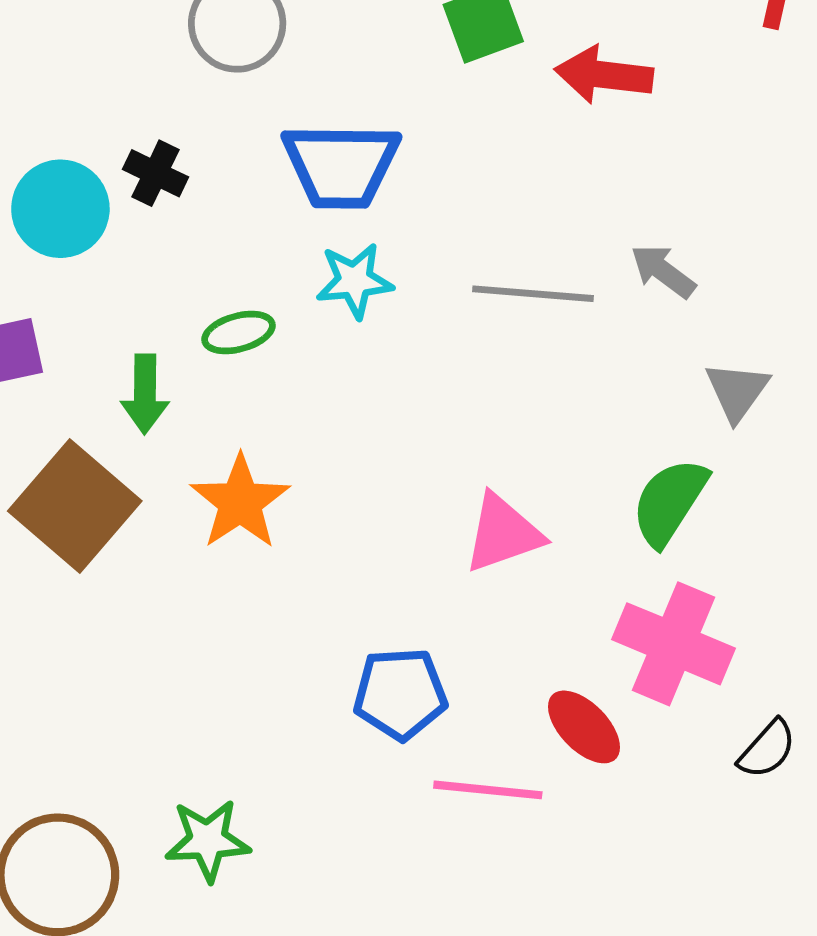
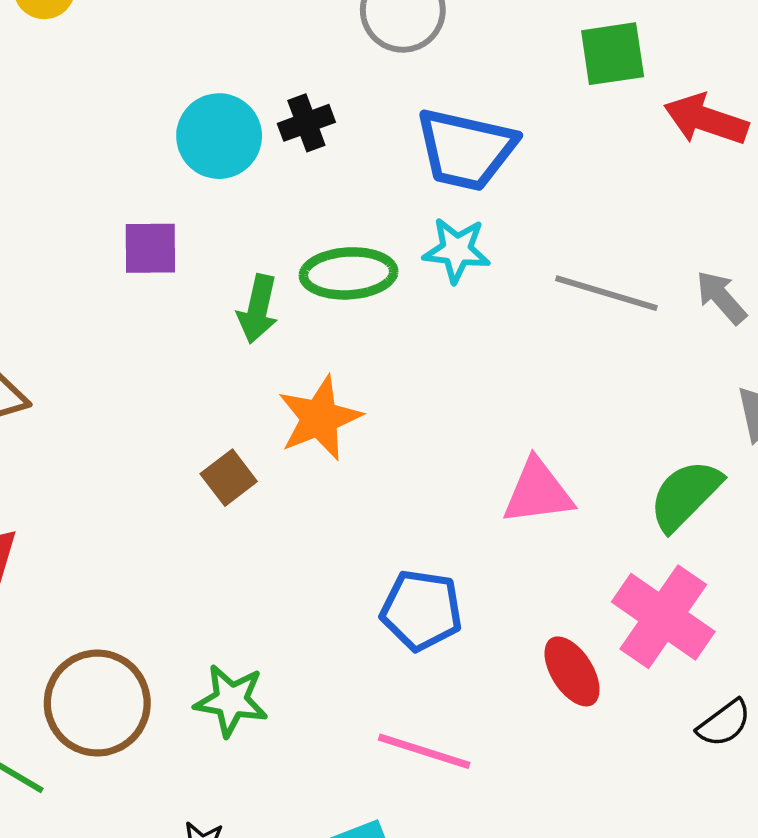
black cross: (155, 173) -> (306, 123), turned 32
green ellipse: (238, 332) -> (349, 273), size x1.5
brown square: (75, 506) -> (229, 478), moved, size x0.5
pink line: (488, 790) -> (424, 751), moved

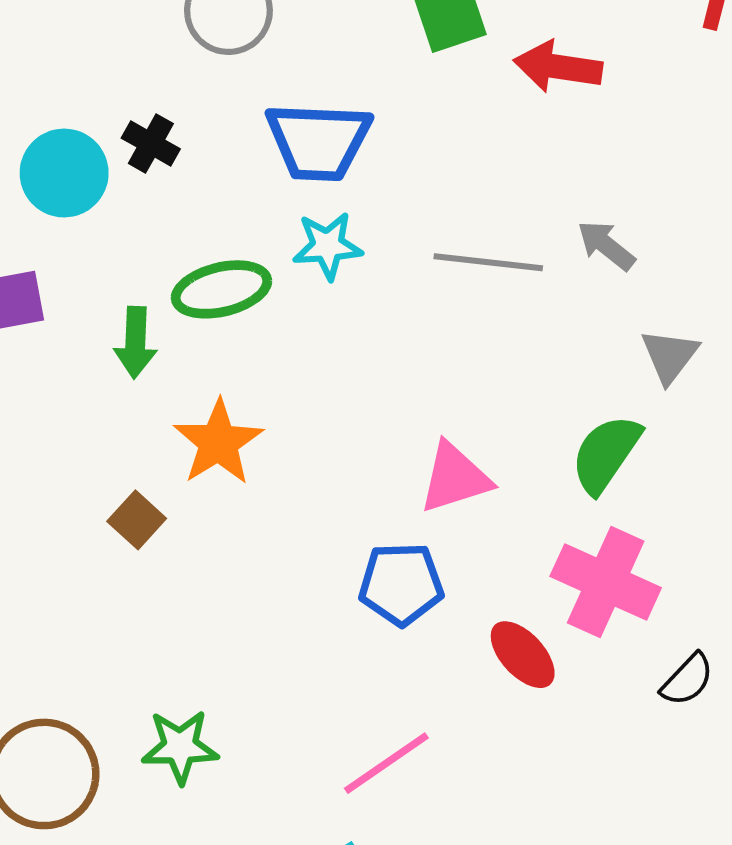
black cross: (306, 123) -> (151, 143), turned -30
blue pentagon: (421, 610) -> (401, 584), moved
pink line: (424, 751) -> (386, 763), turned -42

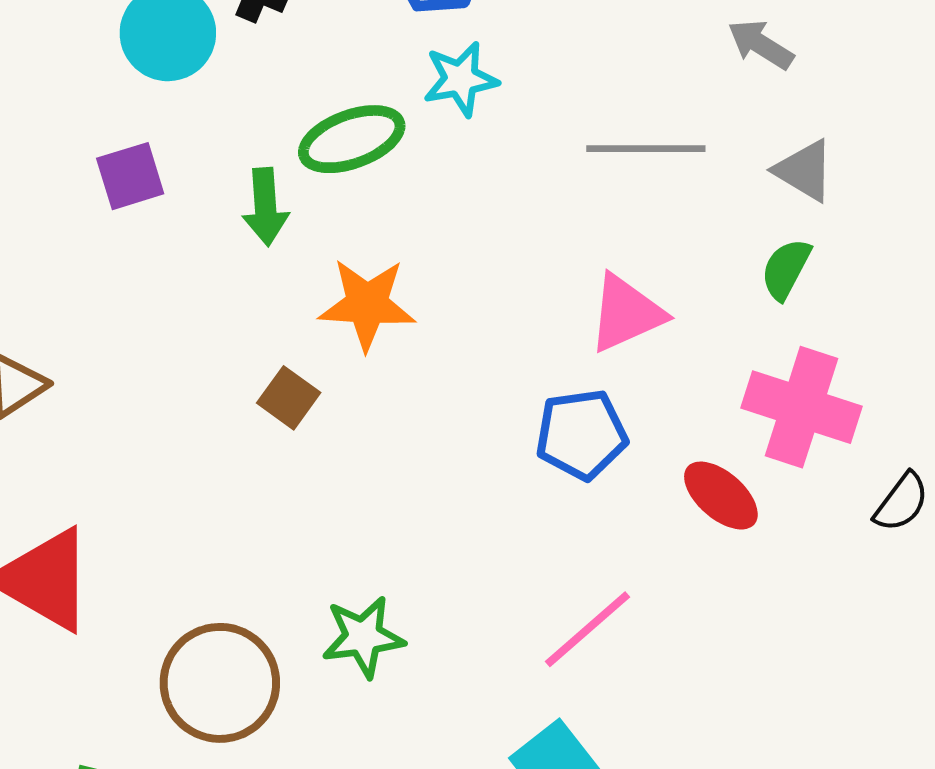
gray line: (488, 262) -> (646, 149), moved
gray triangle: (670, 356) -> (804, 171), moved, turned -30
orange star: (218, 442) -> (367, 304), turned -30
green semicircle: (606, 454) -> (786, 269), size x0.7

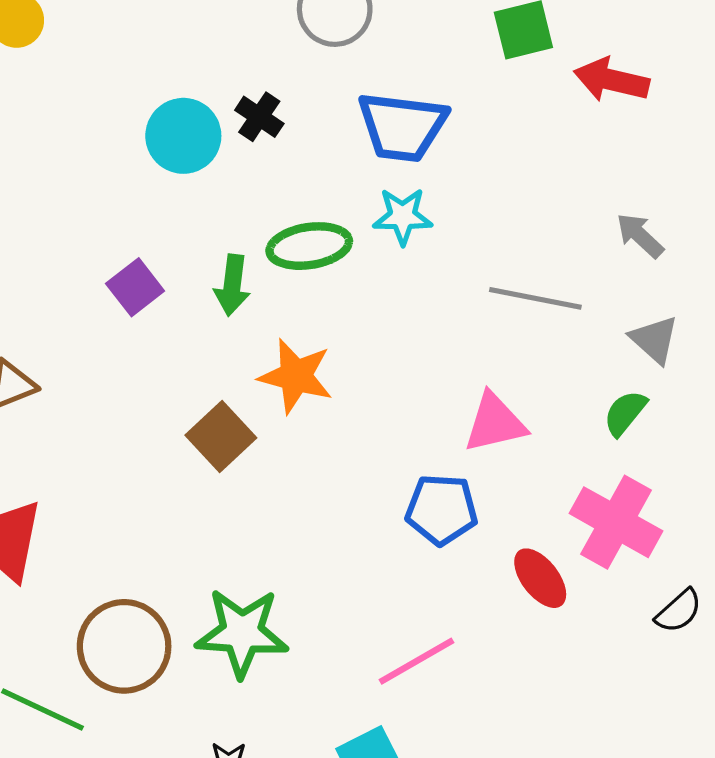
purple square: (130, 176) -> (135, 287), moved, turned -32
brown square: (289, 398) -> (221, 436), size x1.4
green star: (363, 637) -> (242, 633), size x1.4

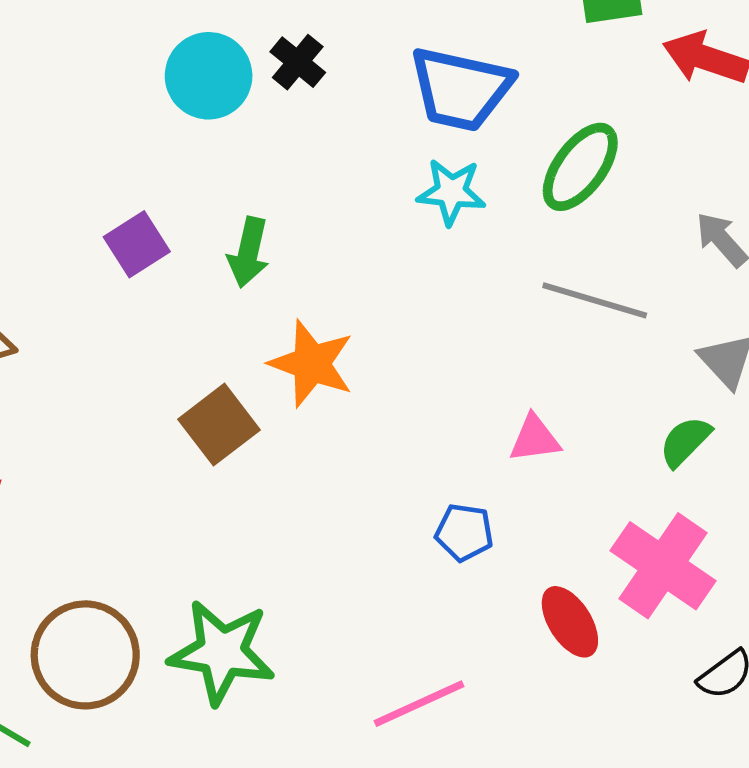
green ellipse: (309, 246) -> (580, 167), moved, turned -50
pink triangle: (495, 423) -> (535, 439), size x0.7
blue pentagon: (442, 510) -> (464, 532), size x0.7

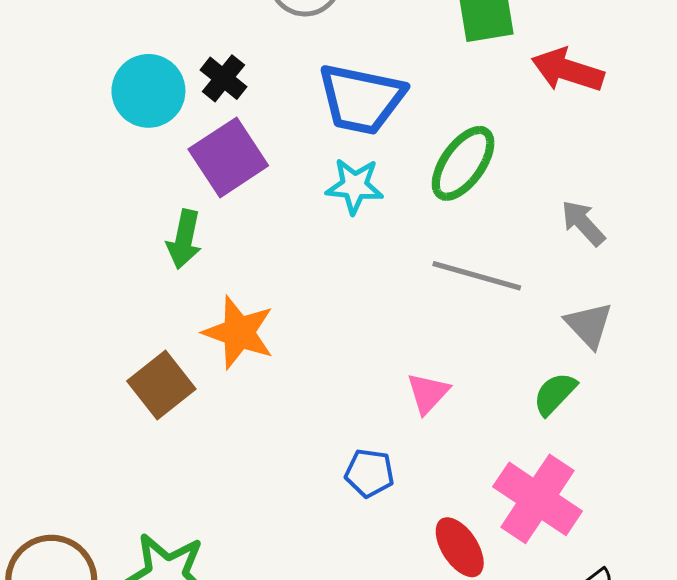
purple square: (137, 244) -> (228, 157), moved, size x1.4
pink triangle: (535, 439) -> (428, 393), turned -39

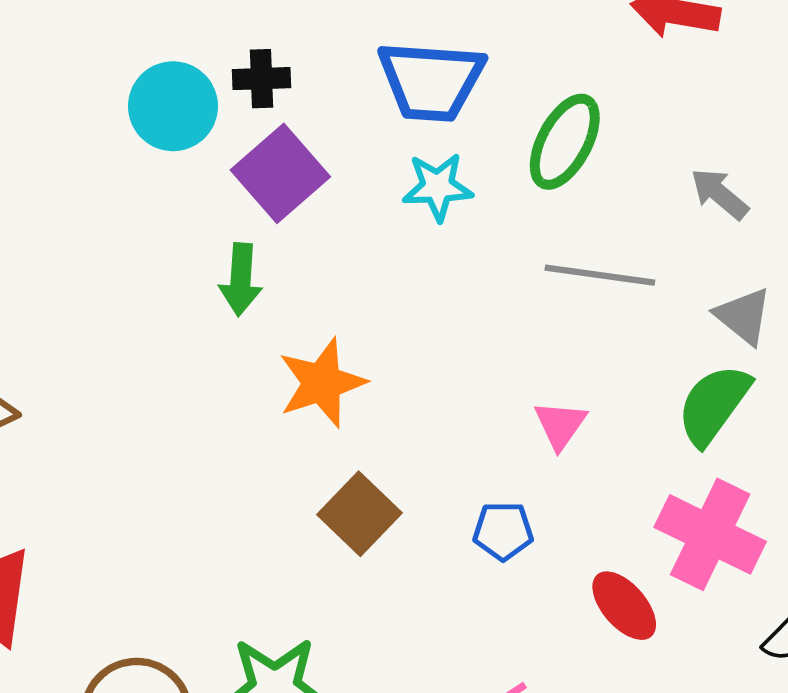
black cross: (224, 78) -> (262, 79), turned -33
orange star: (239, 332) -> (322, 383), turned -30
brown square: (161, 385) -> (360, 514), moved
green semicircle: (555, 394) -> (714, 405), size x1.5

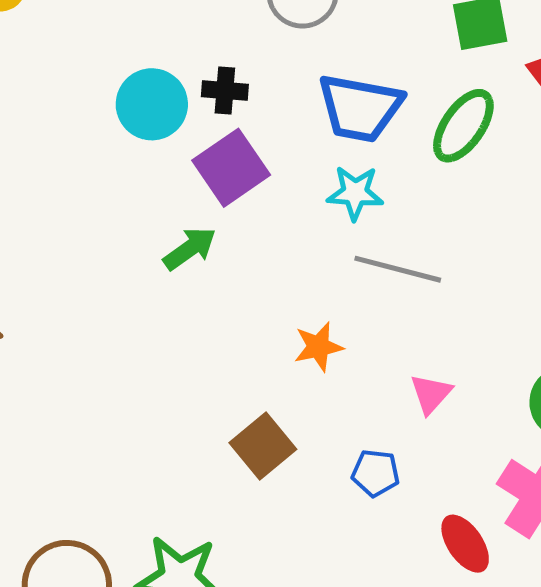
green ellipse: (565, 142) -> (463, 126), moved
gray line: (600, 275) -> (398, 269), moved
green arrow: (241, 279) -> (190, 249), turned -136
orange star: (322, 383) -> (318, 347), moved, size x0.7

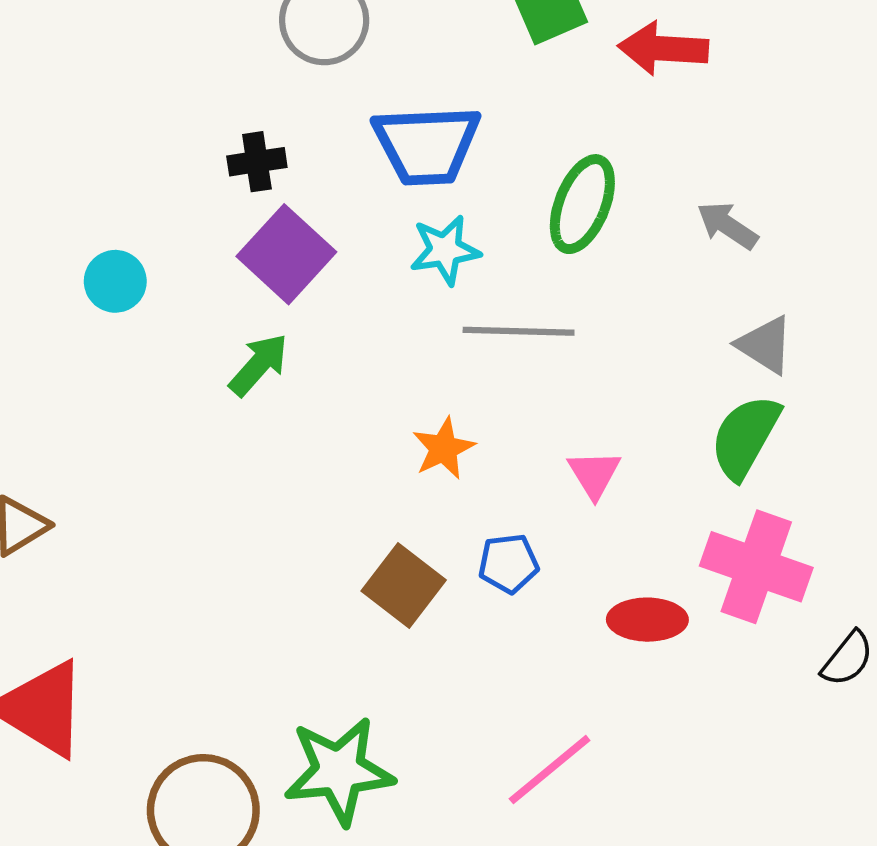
cyan circle: (152, 104) -> (115, 281), moved, size x0.7
green ellipse: (463, 126) -> (582, 204), moved
blue pentagon: (376, 473) -> (508, 563), moved
red ellipse: (465, 544) -> (647, 620), moved, turned -42

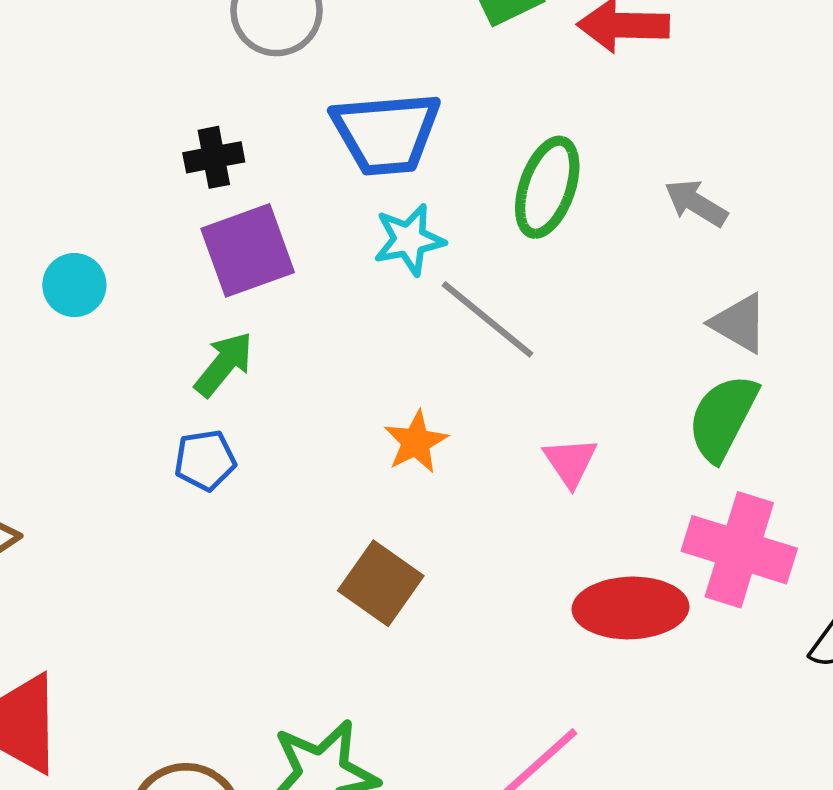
purple square: (286, 254) -> (248, 250), turned 30
gray line: (519, 331) -> (487, 319), turned 40
blue pentagon: (508, 563) -> (205, 460), moved
red ellipse: (647, 620) -> (630, 608), size x1.4

